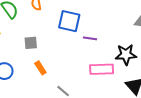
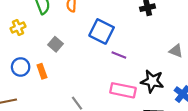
gray square: (31, 43) -> (56, 44), turned 32
orange rectangle: (40, 68) -> (42, 71), moved

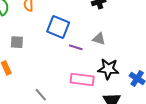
gray square: (56, 44) -> (17, 42), turned -32
gray triangle: (176, 51) -> (99, 39), moved

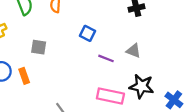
blue square: (58, 27) -> (88, 33), size x0.6

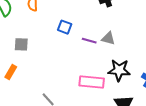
purple line: (106, 58) -> (89, 41), moved
orange rectangle: (24, 76) -> (11, 72), turned 56

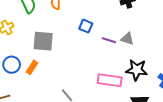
gray square: (21, 44) -> (43, 41), size x1.5

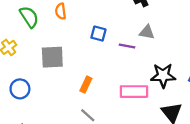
gray triangle: (127, 39) -> (147, 32), moved
orange rectangle: (32, 67) -> (86, 85), moved

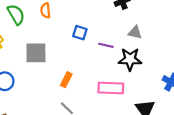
gray triangle: (147, 32) -> (135, 33), moved
black star: (163, 76) -> (130, 59), moved

